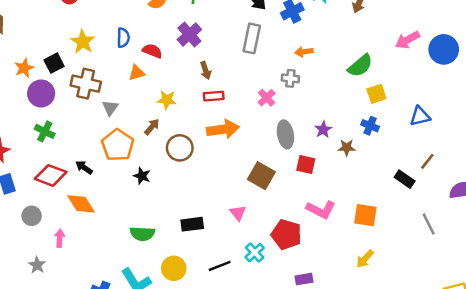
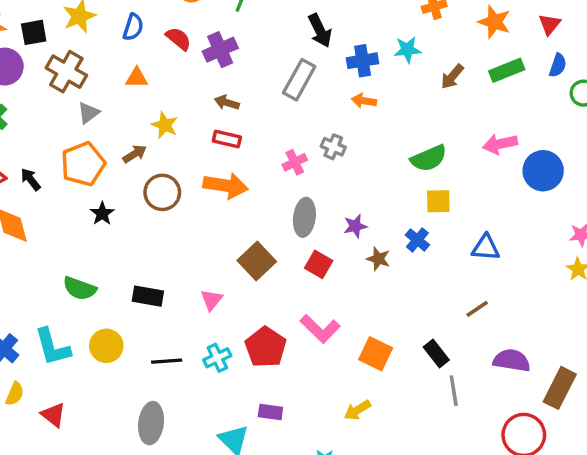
red semicircle: (152, 51) -> (178, 39), moved
orange arrow: (304, 52) -> (364, 101), moved
brown arrow: (206, 70) -> (227, 103), turned 108
black rectangle: (405, 179) -> (436, 353), moved

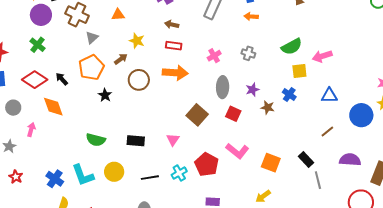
pink arrow: (500, 144) -> (322, 56), moved
gray cross: (333, 147) -> (248, 53), moved
blue circle: (543, 171) -> (361, 115), moved

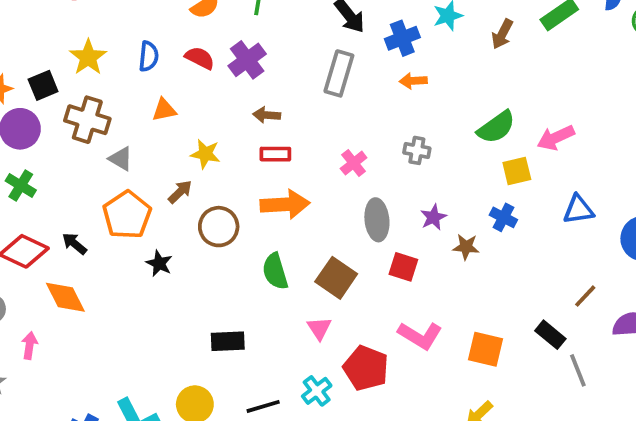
gray triangle: (92, 37) -> (121, 159), turned -40
brown line: (327, 131) -> (585, 296), moved
green semicircle: (96, 140) -> (275, 271), moved, turned 66
pink triangle: (173, 140) -> (319, 328), moved

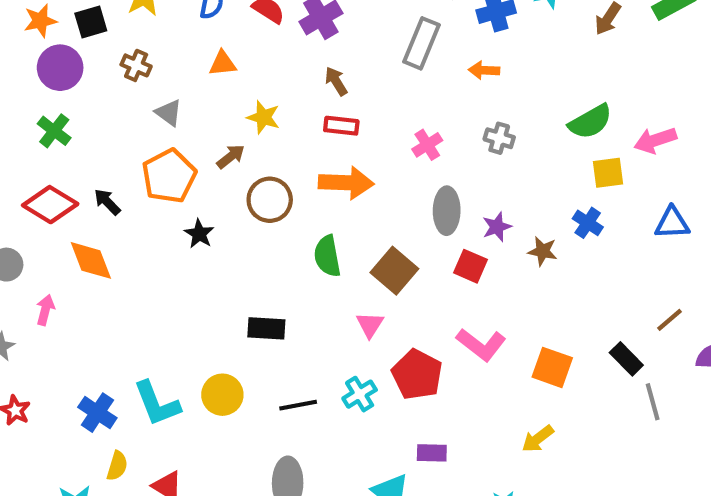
orange arrow: (413, 81) -> (484, 70), moved
brown arrow: (267, 115) -> (336, 81), turned 48
brown cross: (87, 120) -> (136, 65), size x0.6
purple star: (433, 217) -> (497, 227), moved

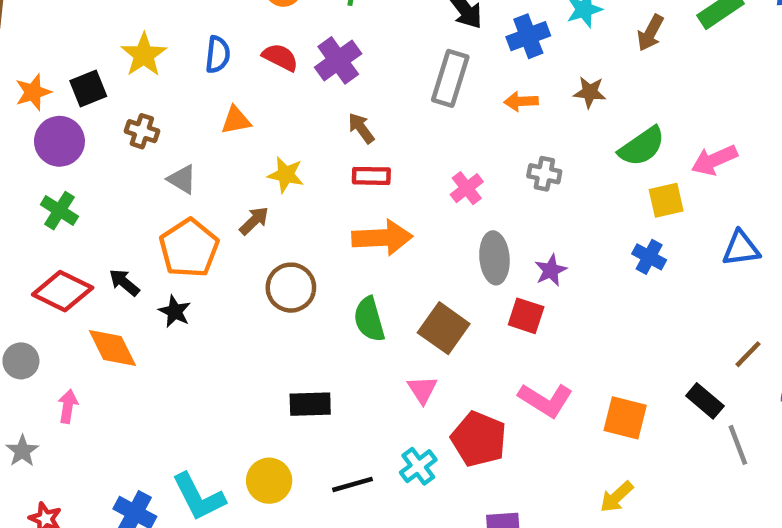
brown circle: (270, 200) -> (291, 288), moved
black star: (199, 234) -> (175, 311), moved
brown star: (543, 251) -> (590, 92), moved

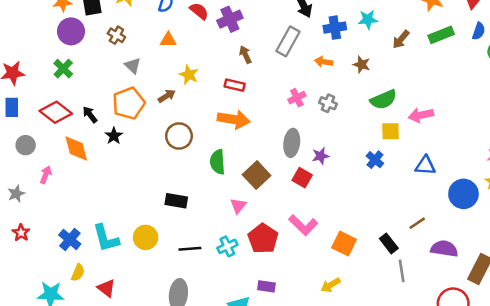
brown arrow: (361, 128) -> (245, 55), moved
pink cross: (467, 188) -> (297, 98), moved

